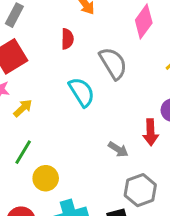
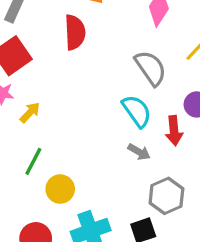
red semicircle: (67, 39) -> (75, 32), size x1.5
gray semicircle: (113, 63) -> (151, 68), moved
cyan semicircle: (82, 92) -> (137, 111), moved

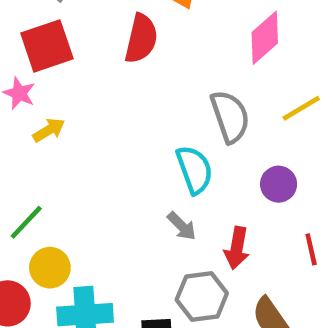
red arrow: (174, 131) -> (237, 248), moved
green line: (33, 161) -> (26, 222), moved
yellow circle: (60, 189) -> (50, 268), moved

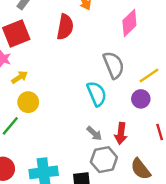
yellow line: (301, 108) -> (149, 75), moved
gray arrow: (182, 226) -> (94, 133), moved
yellow circle: (50, 268) -> (28, 102), moved

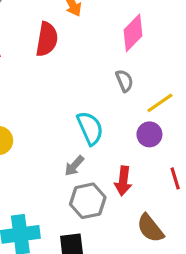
gray semicircle: (114, 65) -> (124, 81), moved, size x0.6
gray arrow: (94, 133) -> (74, 166), moved, turned 91
gray hexagon: (104, 160) -> (88, 201), moved

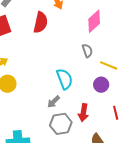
yellow line: (160, 103) -> (109, 65), turned 54

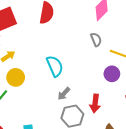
cyan semicircle: (65, 79) -> (55, 66), moved

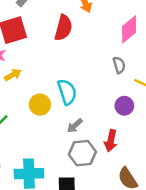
purple circle: (112, 74) -> (124, 106), moved
yellow circle: (16, 77) -> (40, 105), moved

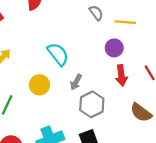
yellow circle: (40, 105) -> (39, 85), moved
red arrow: (111, 141) -> (121, 75), moved

